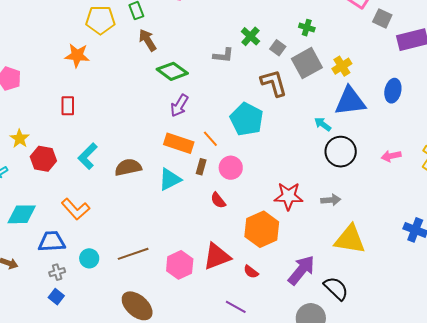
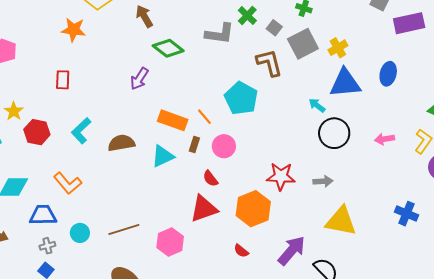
gray L-shape: (223, 55) -> (220, 34), size x1.4
purple arrow: (179, 106) -> (139, 79), moved
red triangle: (217, 256) -> (204, 209), moved

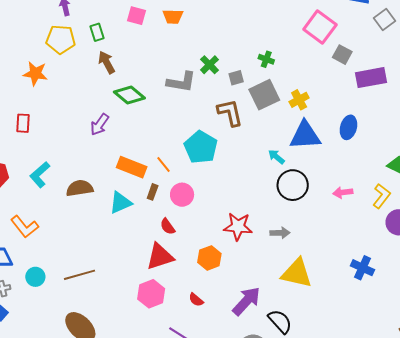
gray square: (274, 28) -> (236, 78), turned 35
orange hexagon: (253, 209) -> (209, 258), size x0.7
pink hexagon: (170, 242) -> (151, 294), moved

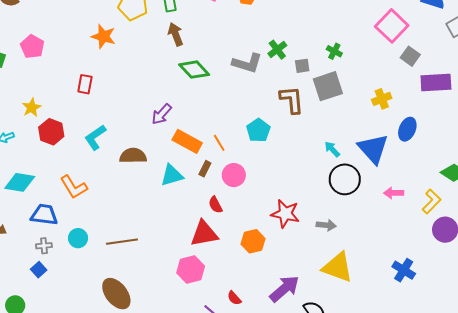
yellow cross: (299, 100) -> (382, 99), moved
purple arrow: (100, 125) -> (162, 114), moved
blue triangle: (305, 135) -> (373, 149), moved, turned 44
cyan pentagon: (201, 147) -> (258, 130), size x0.7
red semicircle: (196, 300) -> (234, 298), moved

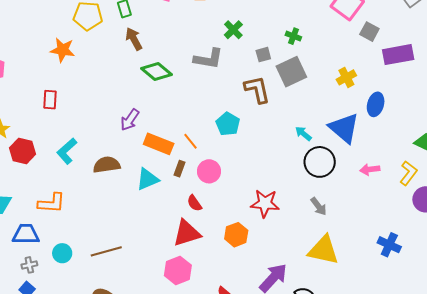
green cross: (277, 50) -> (233, 30), moved
orange L-shape: (74, 187) -> (52, 203), turned -48
gray arrow: (326, 225) -> (319, 206), moved, turned 54

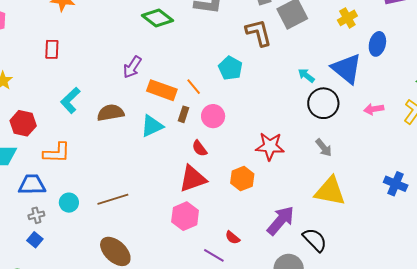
red hexagon: (23, 151) -> (23, 123), moved

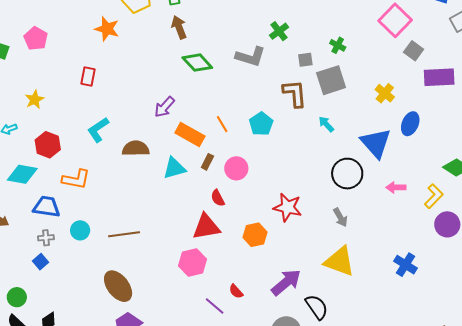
yellow cross: (347, 18) -> (385, 93), turned -30
cyan arrow: (306, 75) -> (326, 124), moved
orange line: (194, 87) -> (222, 124), moved

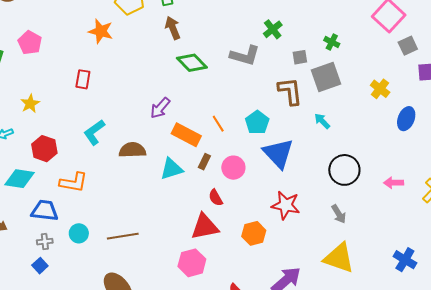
gray square: (414, 51) -> (408, 46), turned 30
blue triangle: (376, 143) -> (278, 153), moved

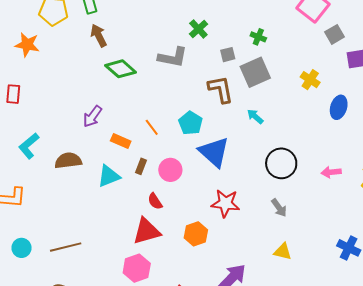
orange rectangle: (186, 135) -> (121, 141), size x0.7
yellow triangle: (339, 258) -> (283, 252), size x0.6

